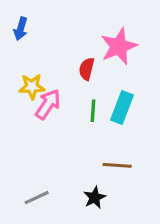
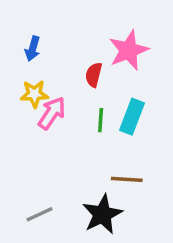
blue arrow: (21, 29) -> (33, 49), moved
black star: (95, 198) -> (102, 214), size x1.6

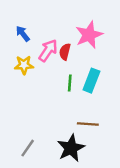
blue arrow: (33, 49) -> (23, 34), turned 126
pink arrow: (52, 113) -> (48, 50), moved
gray line: (40, 214) -> (28, 148), turned -30

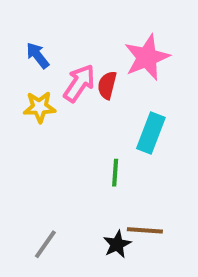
green line: (70, 83) -> (115, 173), moved
brown line: (88, 124) -> (145, 230), moved
black star: (71, 148) -> (117, 244), size x0.6

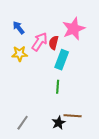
cyan rectangle: (151, 133) -> (62, 60), moved

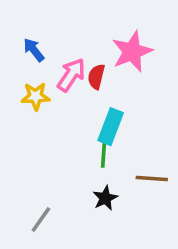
cyan rectangle: (62, 60) -> (111, 127), moved
brown line: (73, 116) -> (152, 178), moved
black star: (59, 123) -> (105, 198), moved

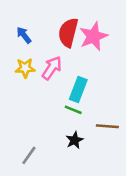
pink arrow: (71, 75) -> (52, 68), moved
red semicircle: (96, 77) -> (68, 33), moved, size x1.6
green line: (103, 155) -> (73, 110), turned -72

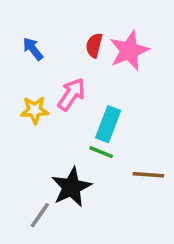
red semicircle: (68, 33) -> (94, 45), size x0.6
yellow star: (25, 68) -> (35, 110), moved
black star: (74, 140) -> (71, 187), moved, size x1.6

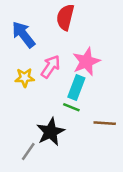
red semicircle: (94, 45) -> (65, 17), moved, size x1.5
blue arrow: (33, 49) -> (23, 34), size x1.6
pink star: (129, 51) -> (86, 62), moved

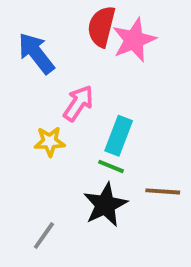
pink star: (86, 62) -> (134, 40), moved
yellow star: (25, 78) -> (50, 142), moved
black star: (51, 132) -> (105, 205), moved

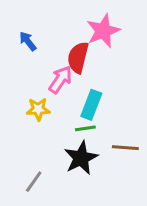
red semicircle: (101, 26) -> (78, 57), moved
blue arrow: (36, 53) -> (28, 41), size x0.6
green line: (111, 166) -> (85, 128), turned -30

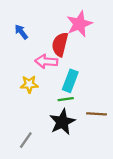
pink arrow: (60, 80) -> (46, 61), turned -120

